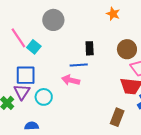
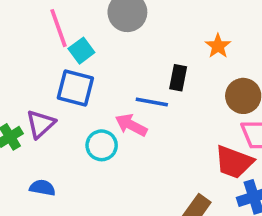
orange star: (113, 14) -> (218, 46), moved
blue square: (26, 75) -> (75, 88), moved
cyan circle: (44, 97) -> (102, 145), moved

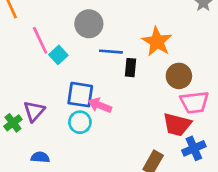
orange star: (218, 46) -> (157, 42), size x1.6
blue square: (75, 88) -> (80, 95), moved
blue line: (152, 102) -> (111, 52), moved

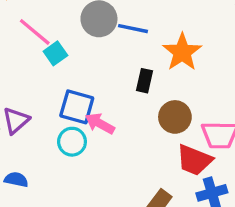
pink line: (40, 40) -> (35, 32), turned -32
blue line: (111, 52) -> (133, 29), moved
brown circle: (179, 76) -> (175, 117), moved

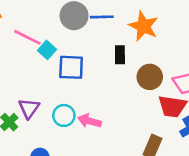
blue square: (77, 107) -> (71, 67), moved
pink arrow: (100, 124) -> (89, 121), moved
cyan circle: (72, 142) -> (64, 115), moved

